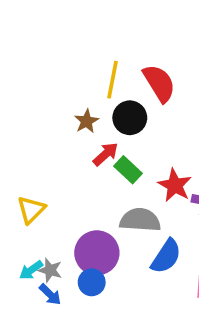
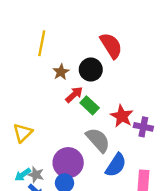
yellow line: (112, 80) -> (42, 43), moved
gray semicircle: (140, 220) -> (98, 140), turned 44

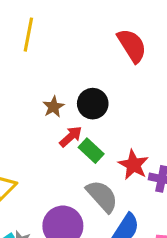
yellow line: (42, 43) -> (28, 35), moved
red semicircle: (111, 46) -> (132, 46), moved

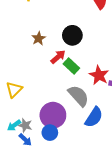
brown star: (53, 107) -> (39, 38), moved

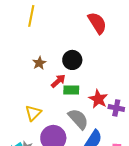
green rectangle: (71, 66) -> (71, 90), turned -42
yellow triangle: (14, 90) -> (33, 113), moved

